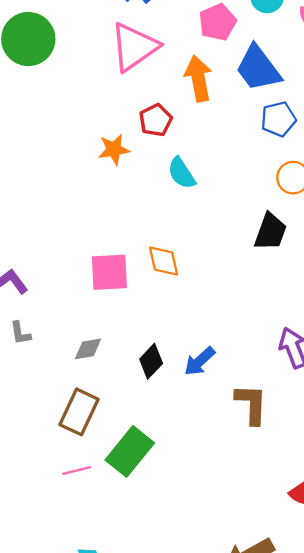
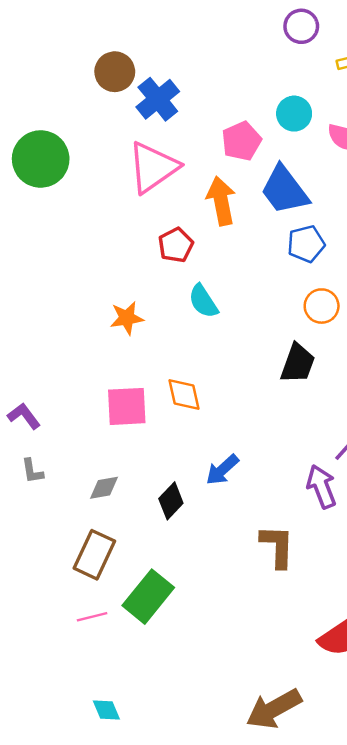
orange star: (114, 149) -> (127, 318), moved
blue arrow: (200, 361) -> (222, 470), moved

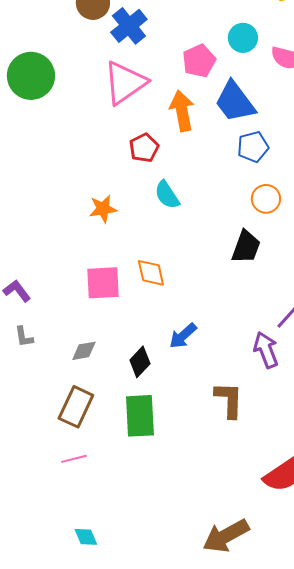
green rectangle: (148, 597) -> (140, 416), moved, turned -42

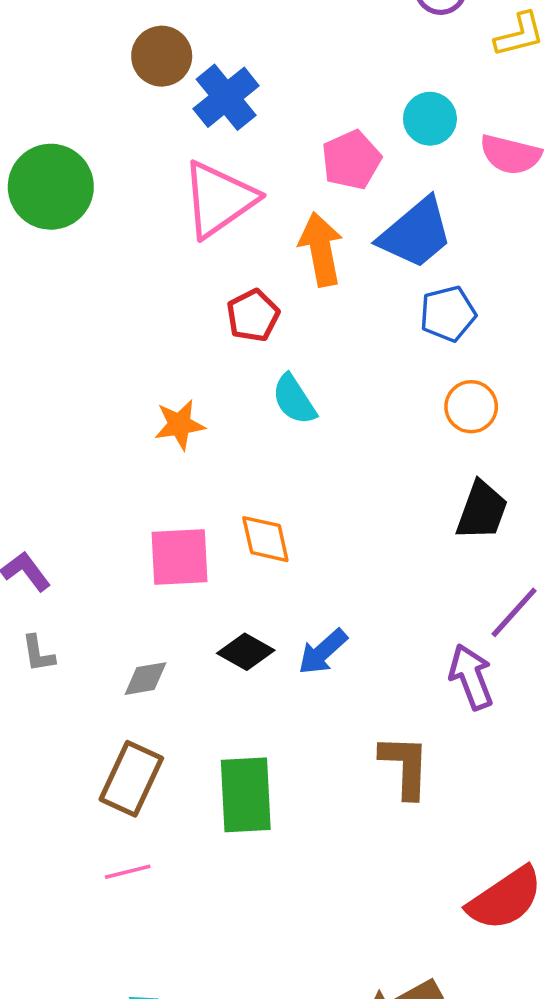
blue trapezoid: (235, 102) -> (416, 233), turned -93
black trapezoid: (246, 247) -> (482, 510), moved
black diamond: (140, 362) -> (246, 652), moved, turned 76

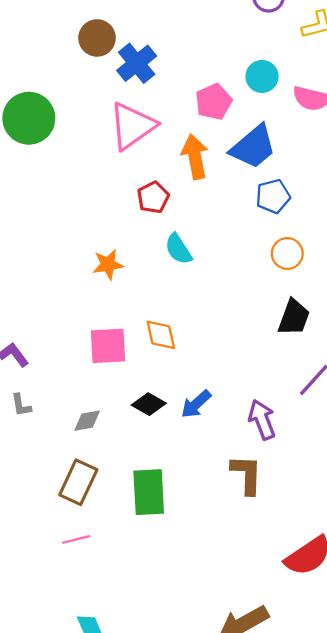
purple arrow: (471, 677) -> (262, 420), moved

